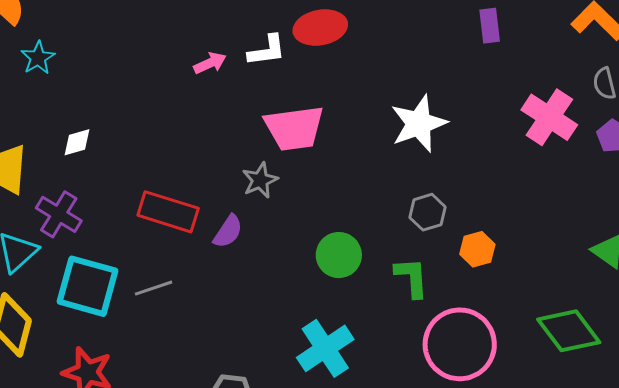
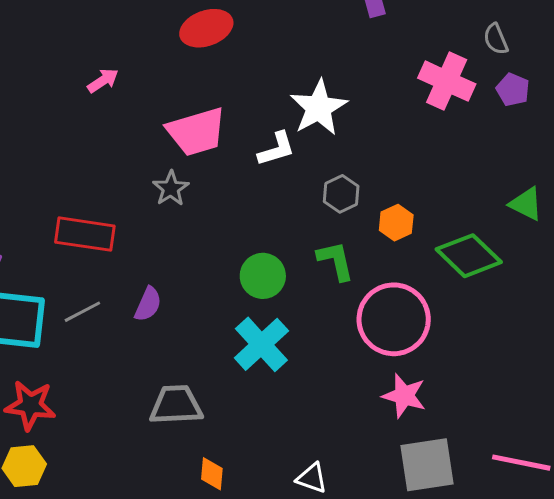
white L-shape: (267, 50) -> (276, 149), moved
purple semicircle: (228, 231) -> (148, 304), moved
green circle: (339, 255) -> (263, 276), moved
green diamond: (569, 331) -> (469, 256), moved

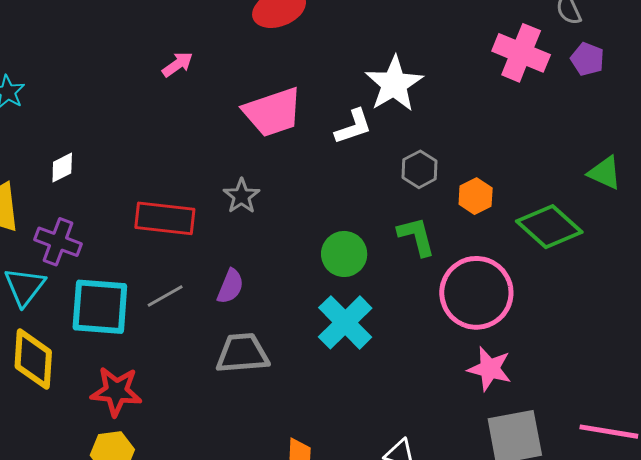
gray star: (171, 188) -> (242, 196), moved
gray trapezoid: (176, 405) -> (242, 353), moved

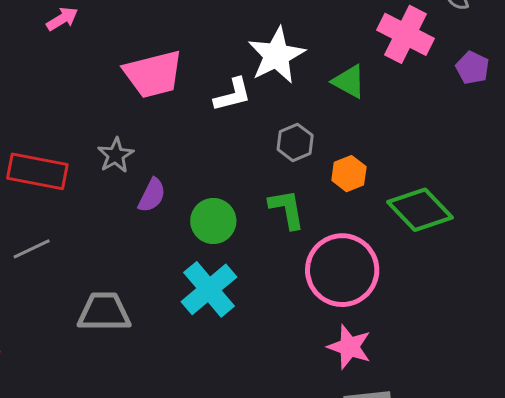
purple pentagon: (587, 59) -> (472, 68), moved
green triangle: (605, 173) -> (349, 81), moved
purple semicircle: (230, 286) -> (152, 195), moved

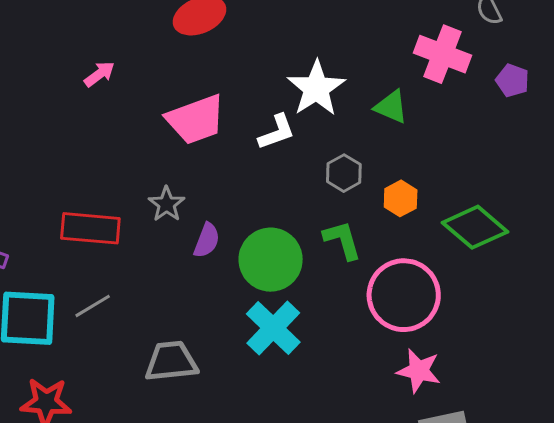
green circle: (213, 221) -> (271, 260), size x1.4

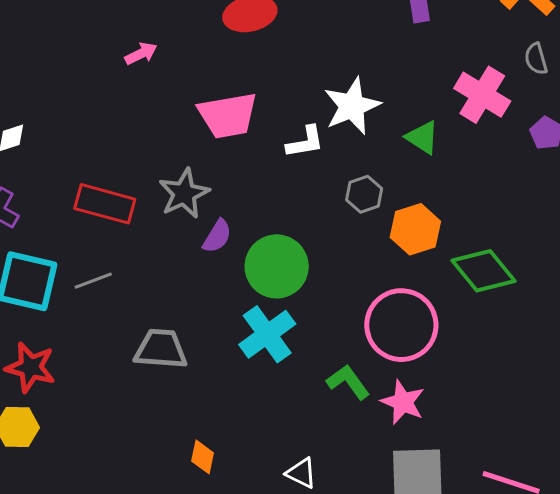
orange hexagon: (401, 198) -> (415, 229), size x1.4
gray star: (167, 204) -> (184, 193), size x1.4
green L-shape: (342, 240) -> (348, 382), moved, turned -30

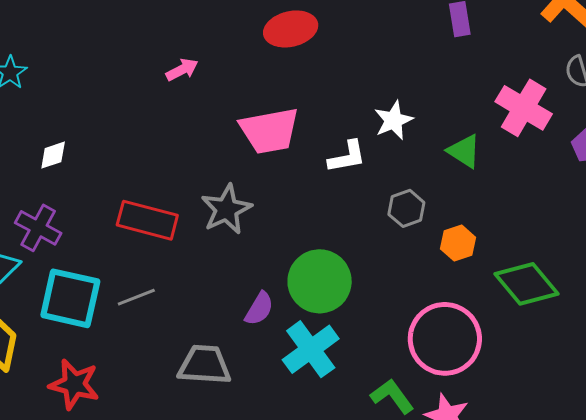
white star: (352, 106) -> (394, 120), size x0.7
orange hexagon: (415, 229) -> (458, 243), size x0.7
purple semicircle: (217, 236) -> (259, 309), moved

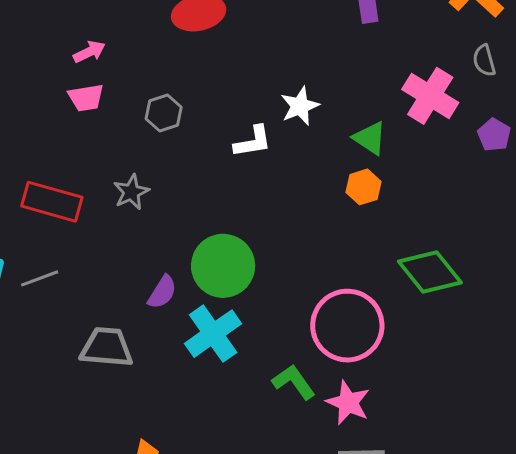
pink trapezoid: (269, 131) -> (86, 98), moved, size x0.6
gray hexagon: (406, 208) -> (164, 113), moved
gray star: (226, 209) -> (131, 192), size x0.7
orange hexagon: (458, 243) -> (363, 187), moved

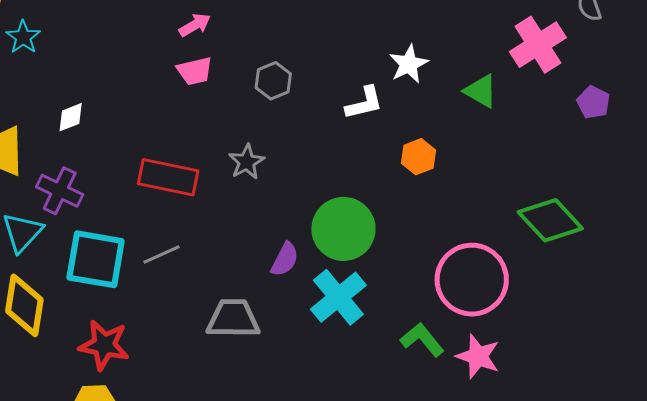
pink cross: (430, 96) -> (538, 45), turned 30
purple pentagon: (494, 135) -> (593, 102), moved
orange hexagon: (363, 187) -> (419, 157), moved

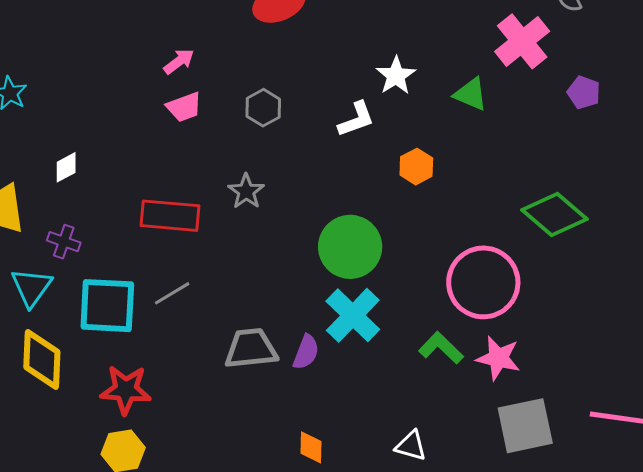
purple cross: (60, 191) -> (64, 242), size x0.7
purple semicircle: (285, 259) -> (306, 352), moved

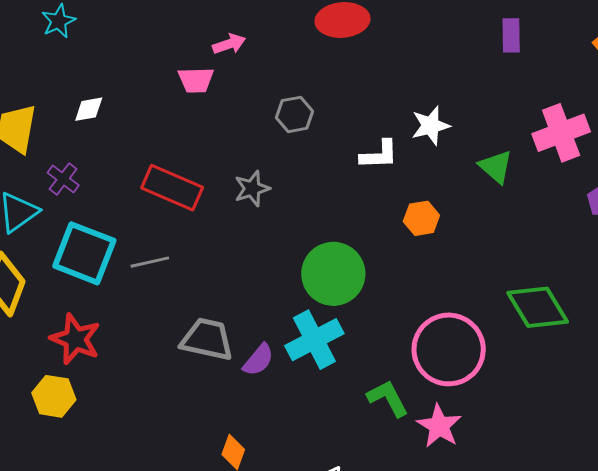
pink trapezoid: (184, 107) -> (196, 80), moved

